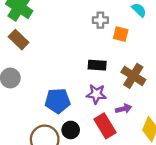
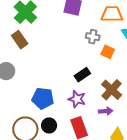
black rectangle: (97, 65) -> (82, 75), turned -49
purple arrow: (124, 109) -> (106, 111), moved

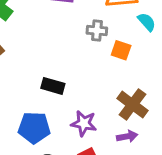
black rectangle: (82, 75) -> (53, 86), moved, turned 56

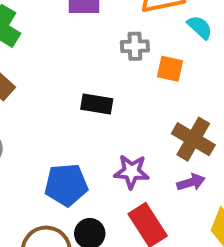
black rectangle: (53, 86) -> (97, 104), moved

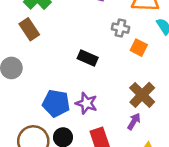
purple star: (132, 172) -> (86, 103), moved
purple arrow: (191, 182) -> (134, 121), turned -56

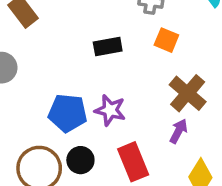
orange square: (139, 48) -> (166, 40), moved
black rectangle: (88, 58) -> (108, 47), turned -30

